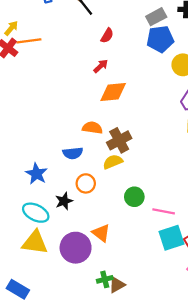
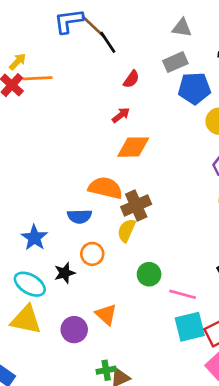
gray rectangle: (156, 17) -> (175, 62), moved
orange semicircle: (92, 128) -> (105, 188), size x1.4
yellow semicircle: (113, 162) -> (126, 230), turned -48
purple circle: (76, 248) -> (74, 330), size x0.7

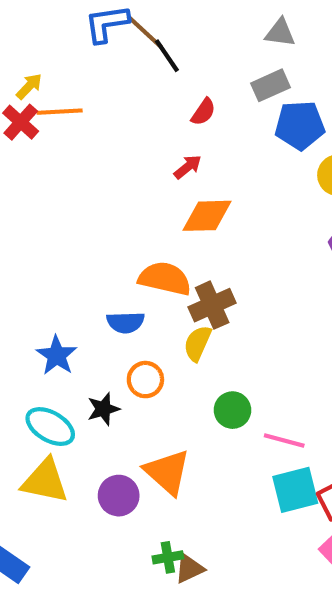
orange triangle: (106, 314) -> (167, 472), size x1.4

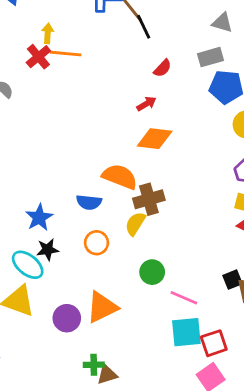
yellow arrow: (29, 86) -> (48, 33), turned -48
black star: (103, 409) -> (48, 250), moved
orange triangle: (167, 472) -> (102, 307), turned 44

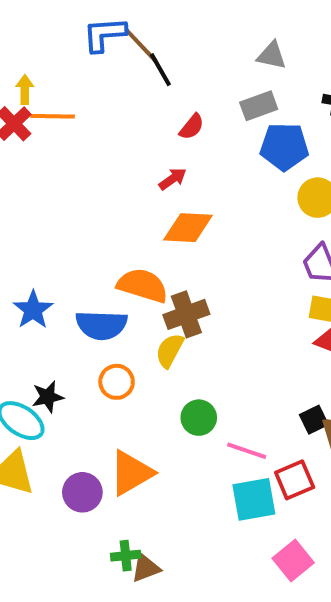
blue semicircle: (89, 202) -> (101, 325), size x1.4
blue star: (39, 217) -> (33, 310), moved
red square: (214, 343) -> (295, 480), moved

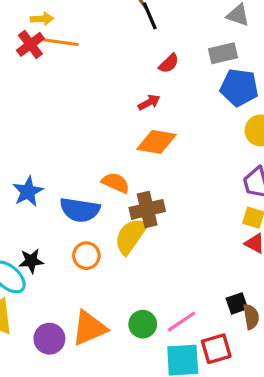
yellow arrow: (25, 90) -> (42, 19), turned 80
orange semicircle: (142, 285) -> (116, 183), size x0.7
yellow semicircle: (170, 350) -> (131, 236), size x1.4
green circle: (199, 418) -> (143, 324), moved
pink line: (247, 451) -> (182, 322), turned -60

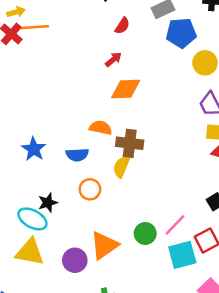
brown cross: (147, 209) -> (130, 143), turned 32
blue semicircle: (80, 210) -> (77, 155), size x0.7
yellow semicircle: (131, 236) -> (121, 167), size x0.7

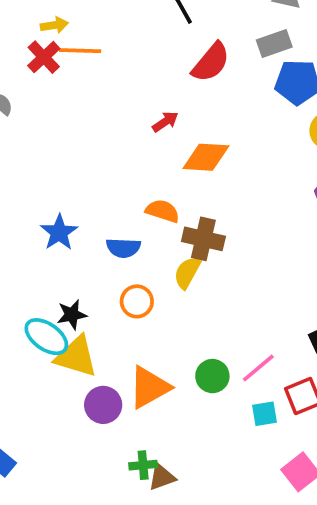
red semicircle: (122, 26) -> (211, 62), size x1.6
red arrow: (113, 59) -> (165, 122), moved
yellow triangle: (30, 252) -> (76, 357), moved
cyan square: (182, 255) -> (264, 414), size x0.6

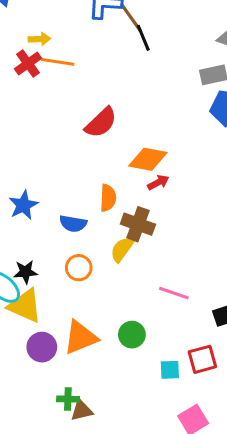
red semicircle: (211, 62) -> (101, 123), moved
red arrow: (165, 122) -> (158, 182), moved
orange semicircle: (162, 211) -> (108, 198), turned 68
pink line: (258, 368) -> (174, 293), moved, turned 52

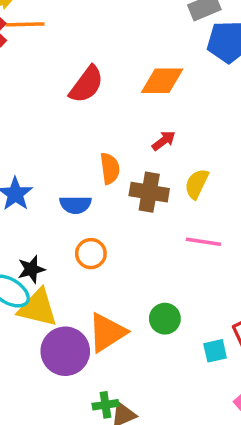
orange diamond: (148, 159) -> (162, 81), moved
yellow semicircle: (122, 250) -> (197, 184), moved
pink line: (174, 293) -> (203, 242), moved
purple circle: (42, 347) -> (65, 351), size x1.4

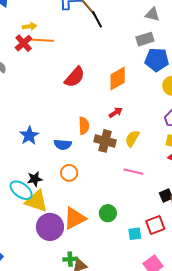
orange diamond: (162, 81) -> (118, 79), turned -35

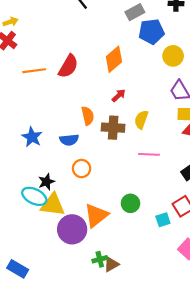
orange line: (43, 40) -> (34, 71), moved

